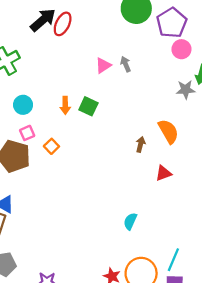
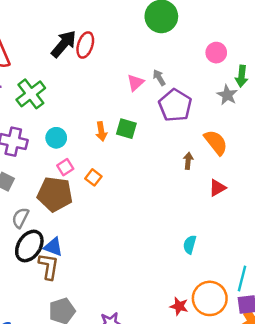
purple pentagon: (172, 23) -> (175, 105), moved
gray star: (186, 90) -> (227, 95), turned -30

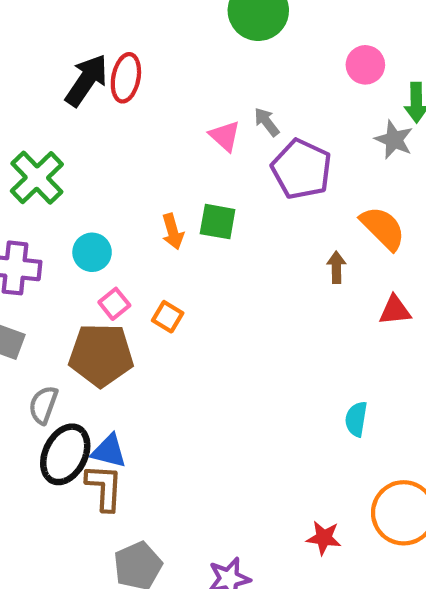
pink triangle: (135, 83) -> (225, 136), turned -30
red triangle: (217, 188) -> (395, 310), turned 30
red star: (179, 306) -> (324, 538), moved

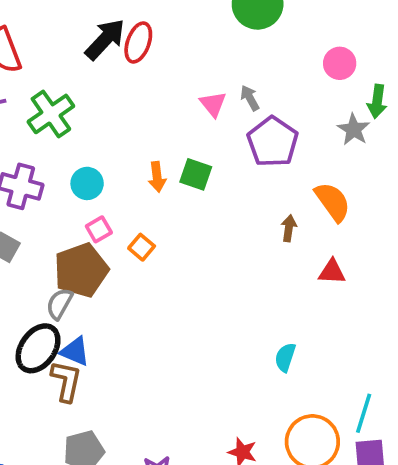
brown pentagon: (101, 355) -> (81, 270), turned -30
gray semicircle: (43, 405) -> (59, 304), moved

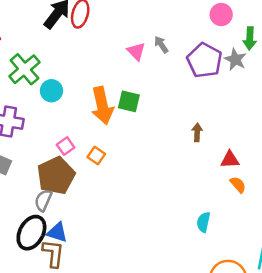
purple pentagon: (273, 142) -> (204, 60), moved
orange arrow: (157, 177) -> (102, 106), size x1.8
cyan circle: (87, 183) -> (51, 91), moved
orange semicircle: (333, 202) -> (238, 185), moved, size x0.6

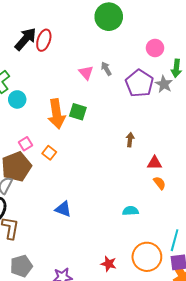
cyan semicircle: (203, 222) -> (130, 211), turned 70
blue triangle: (57, 232) -> (63, 209), moved

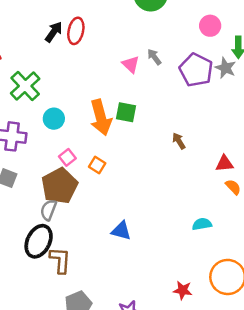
black arrow: (25, 39) -> (54, 32), size x0.7
cyan circle: (17, 99) -> (54, 119), moved
brown arrow: (130, 140) -> (179, 141), moved, turned -32

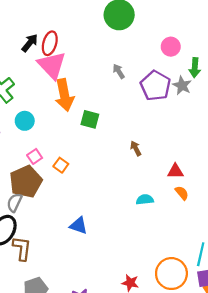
pink triangle: (131, 64) -> (52, 65), moved, size x1.8
orange arrow: (101, 117) -> (64, 95), moved
cyan semicircle: (202, 224) -> (145, 200), moved

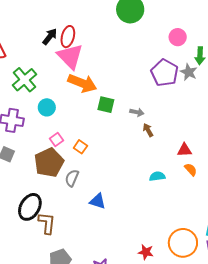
gray arrow: (119, 71) -> (137, 112), moved, turned 136
orange arrow: (64, 95) -> (82, 83), turned -56
gray semicircle: (14, 203) -> (72, 178), moved

